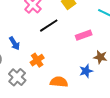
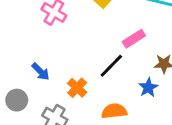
black line: (49, 26) -> (111, 66), moved

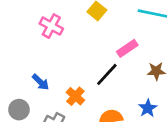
blue star: (148, 88) -> (148, 108), moved

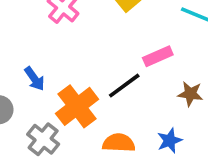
orange cross: (75, 96) -> (77, 106), size x1.6

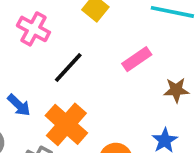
black line: (124, 86) -> (68, 68), moved

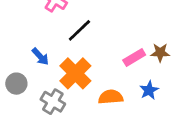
pink rectangle: (137, 59) -> (134, 58), moved

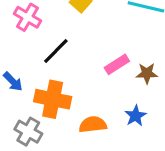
pink rectangle: (134, 58) -> (117, 64), moved
orange cross: (75, 73) -> (53, 99), turned -32

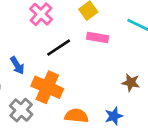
pink rectangle: (117, 64) -> (98, 37), moved, turned 30

